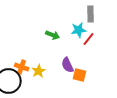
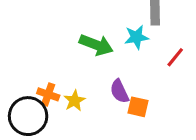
green arrow: (53, 35) -> (96, 45), size x1.5
red line: (89, 39) -> (175, 57), moved

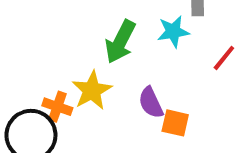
green arrow: (96, 45) -> (120, 42), turned 96
yellow star: (75, 101) -> (92, 90), moved, size x1.4

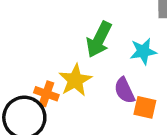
cyan star: (173, 32) -> (143, 51), moved

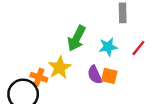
orange square: (145, 107) -> (109, 76), moved

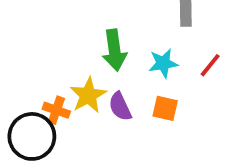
green arrow: (77, 38) -> (114, 50), turned -35
purple semicircle: (95, 75) -> (120, 106), moved

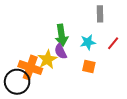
purple semicircle: (120, 106) -> (61, 51), moved
orange cross: (56, 110) -> (30, 68), size x1.6

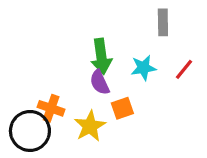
yellow star: (47, 59) -> (90, 126), moved
orange square: (89, 67) -> (122, 108), moved, turned -32
orange cross: (30, 68) -> (51, 108), size x0.7

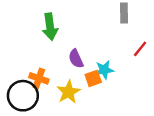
green arrow: (101, 56) -> (50, 27), moved
cyan star: (143, 68) -> (104, 70), moved

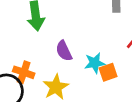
orange square: (93, 78) -> (108, 72), moved

